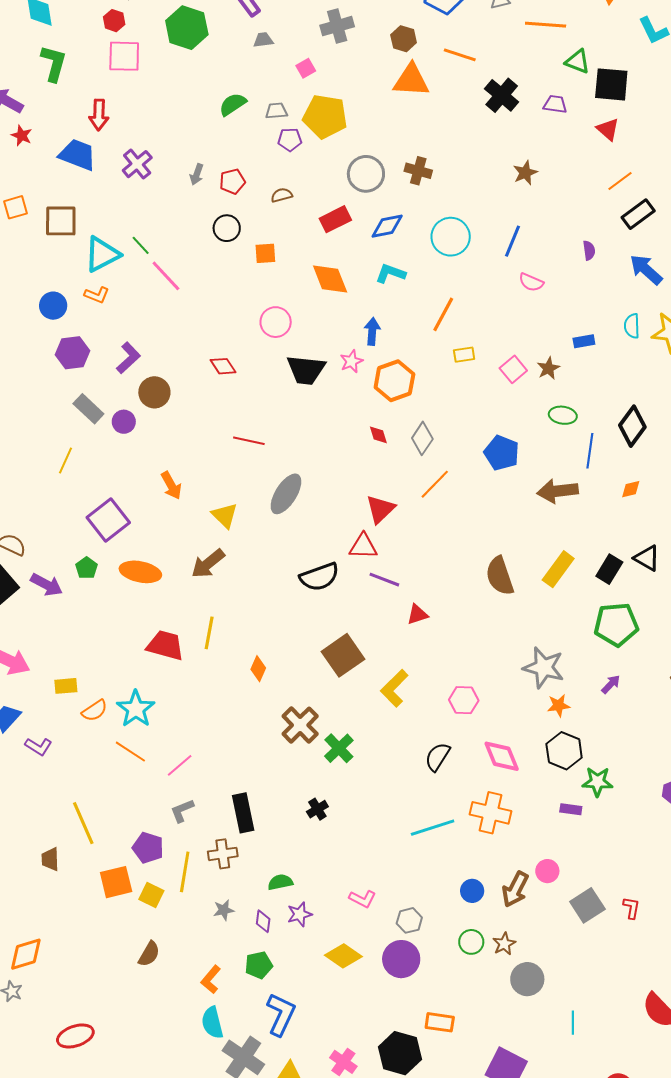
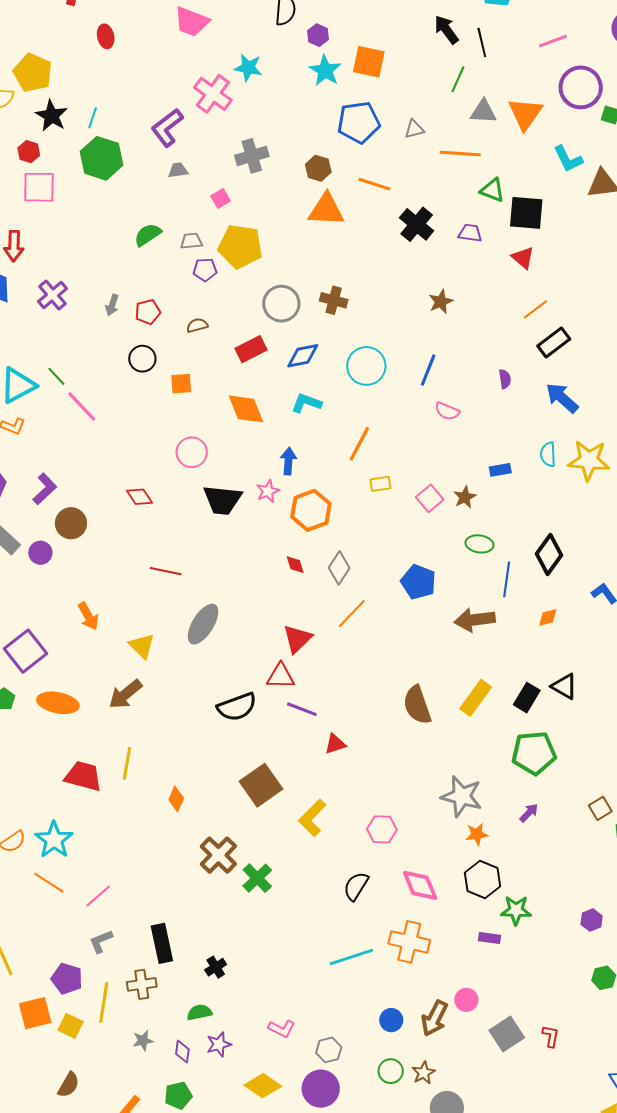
black cross: (317, 809) -> (216, 967), moved

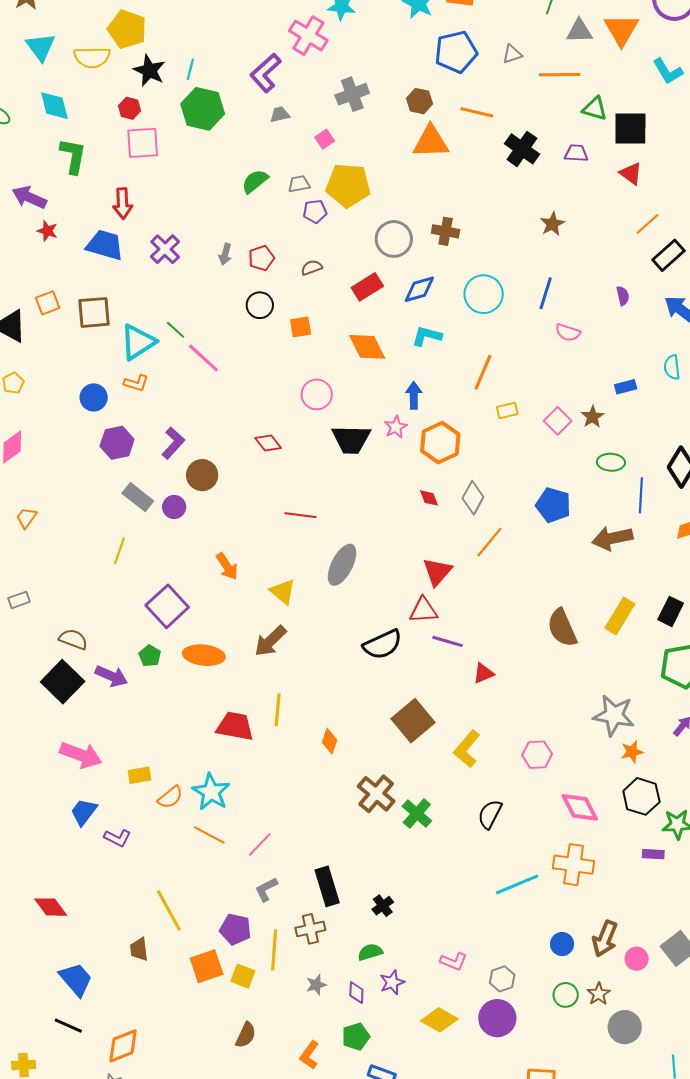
black semicircle: (356, 886) -> (490, 814), moved
pink circle: (466, 1000) -> (637, 959), moved

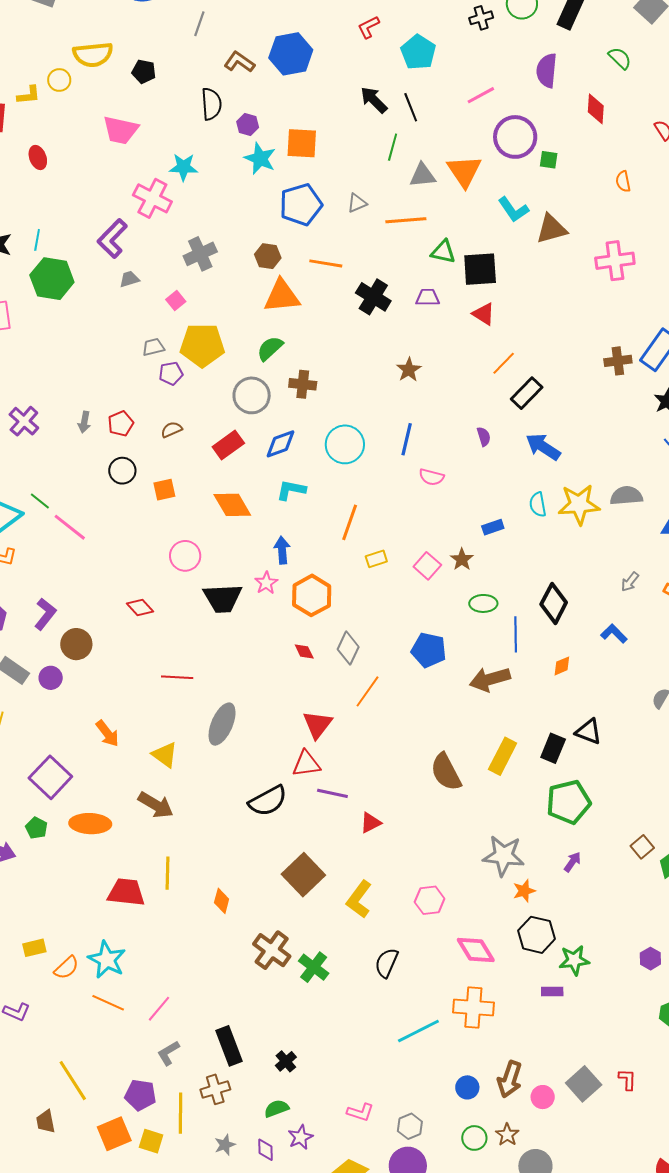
green semicircle: (255, 181) -> (270, 348), moved
brown arrow: (270, 641) -> (156, 805), turned -102

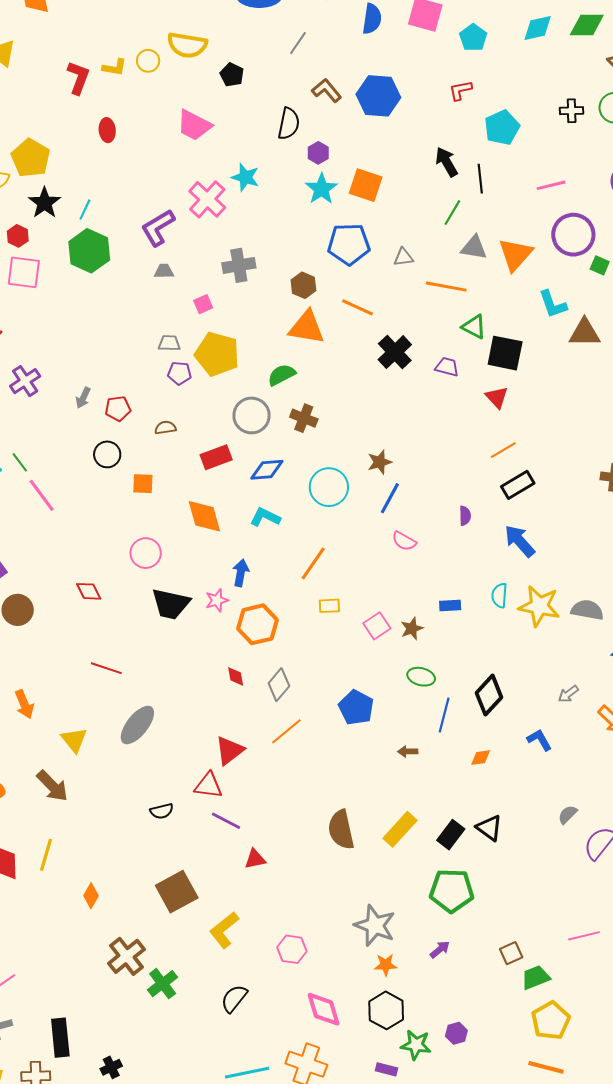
brown star: (409, 370) -> (380, 462), moved
brown arrow: (490, 679) -> (408, 752), size x0.5
black semicircle: (268, 801) -> (162, 811), size x0.6
purple hexagon: (650, 959) -> (456, 1033), moved

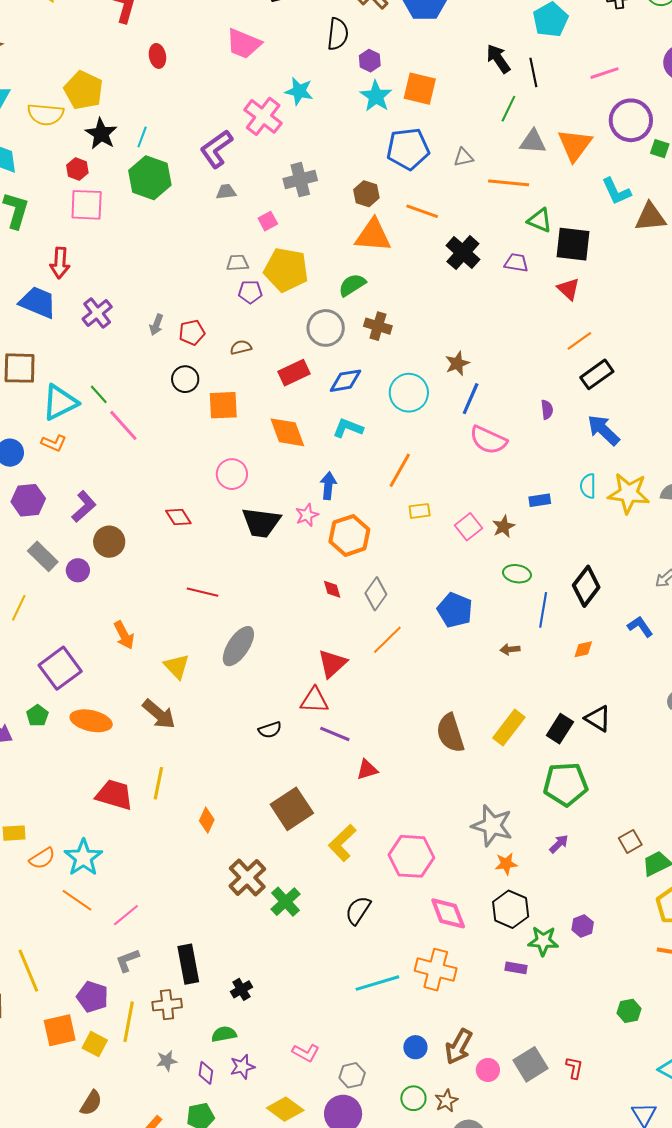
orange square: (143, 484) -> (223, 405), size x1.4
pink semicircle: (404, 541) -> (488, 440), size x1.5
pink hexagon: (292, 949) -> (411, 856), size x1.5

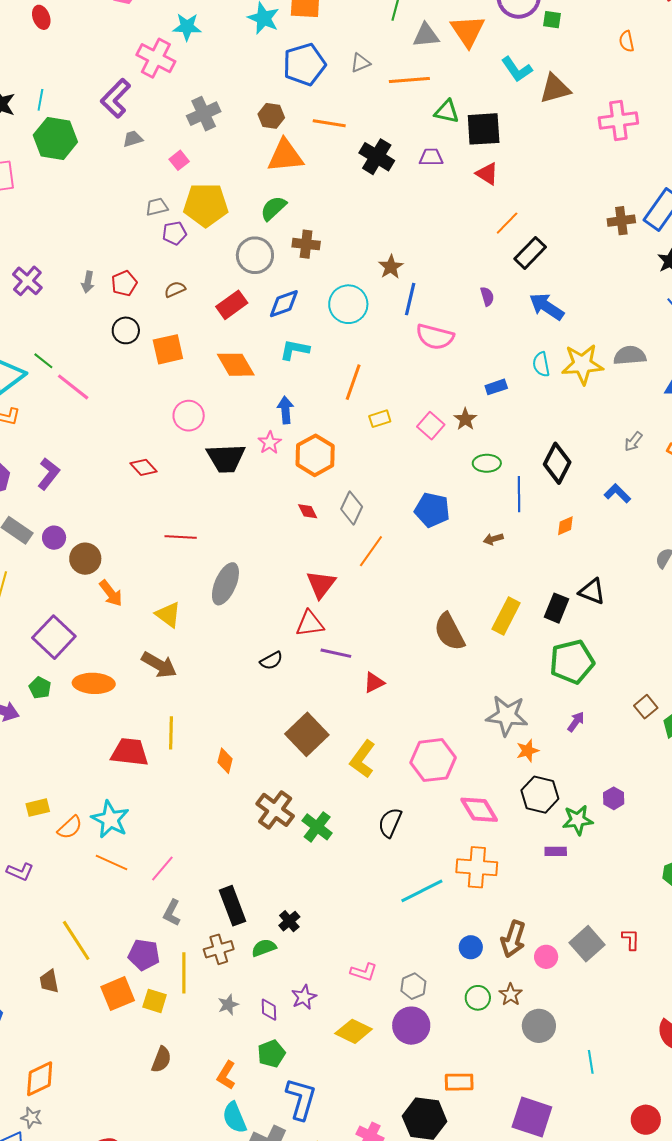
brown circle: (109, 542) -> (85, 559), moved
gray L-shape: (127, 960) -> (172, 913), turned -32
green semicircle: (224, 1034) -> (264, 948), moved

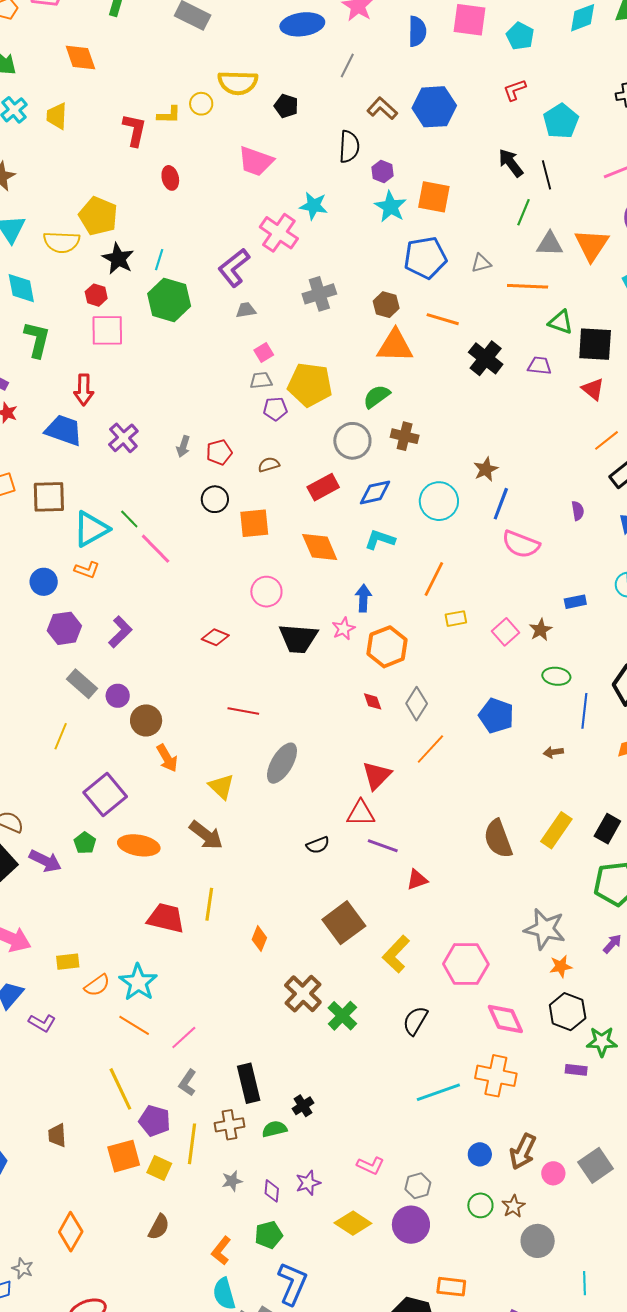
pink square: (179, 160) -> (264, 352), moved
red diamond: (143, 467) -> (215, 637), turned -32
yellow line: (76, 940) -> (120, 1089), moved
orange diamond: (40, 1079) -> (71, 1232), moved, turned -42

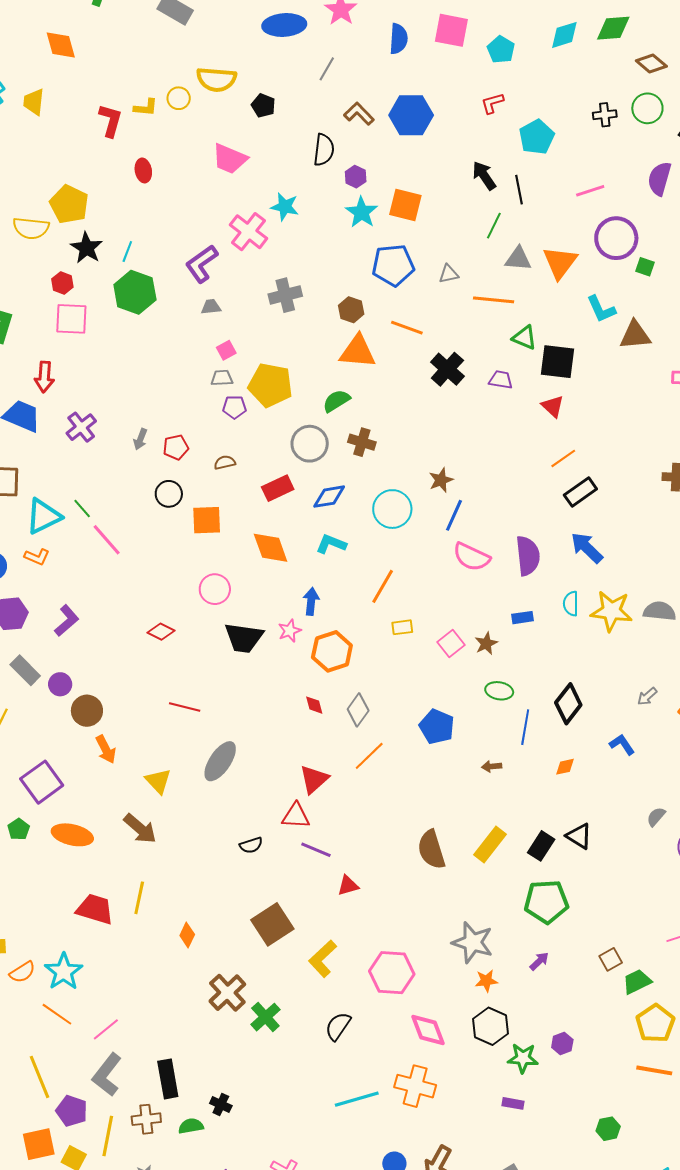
purple semicircle: (578, 511) -> (528, 556), moved, size x2.0
purple rectangle: (576, 1070) -> (513, 1103), moved
gray L-shape: (188, 1083) -> (107, 1075), size x1.6
black cross: (303, 1106) -> (221, 1105), turned -35

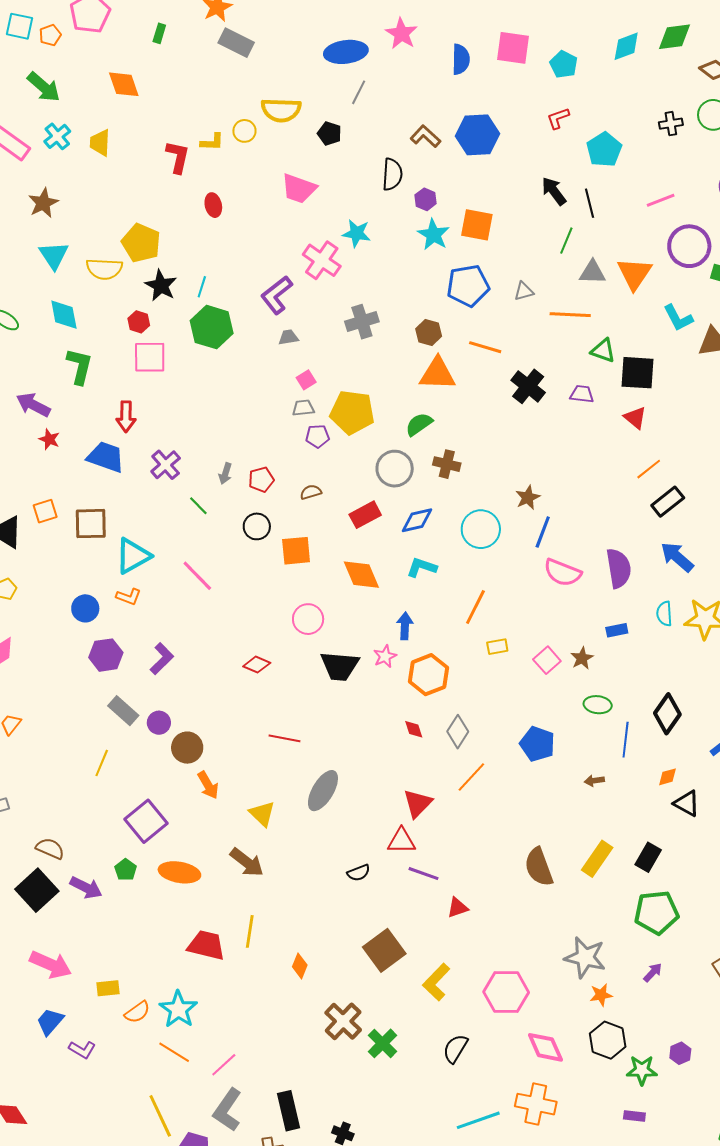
gray line: (327, 69) -> (359, 92), moved
green line: (82, 509) -> (198, 506), moved
black triangle: (579, 836) -> (687, 803), moved

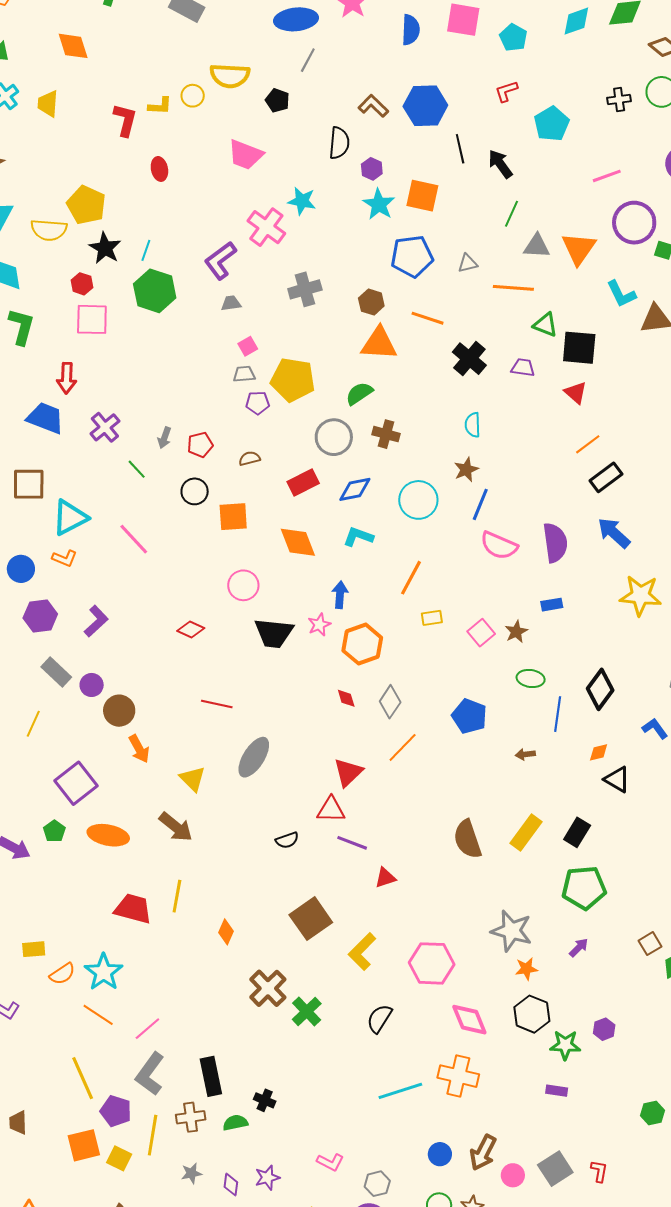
black line: (590, 203) -> (460, 149), moved
cyan semicircle: (664, 614) -> (473, 425), moved

